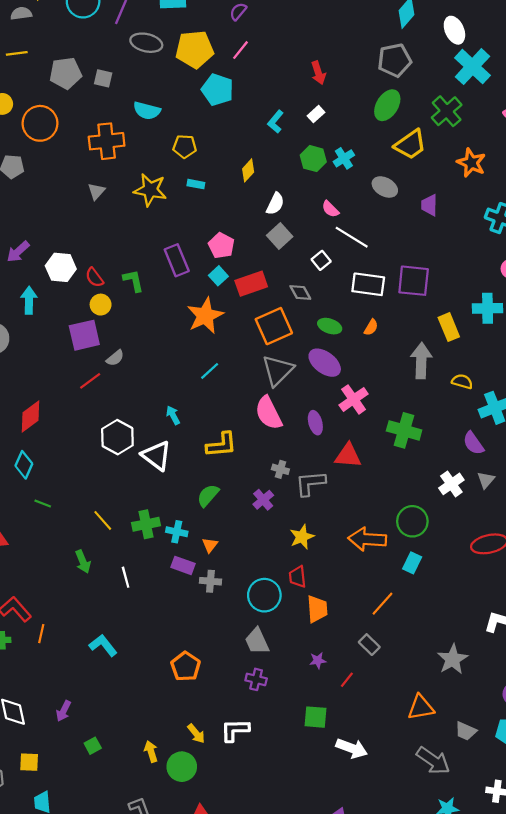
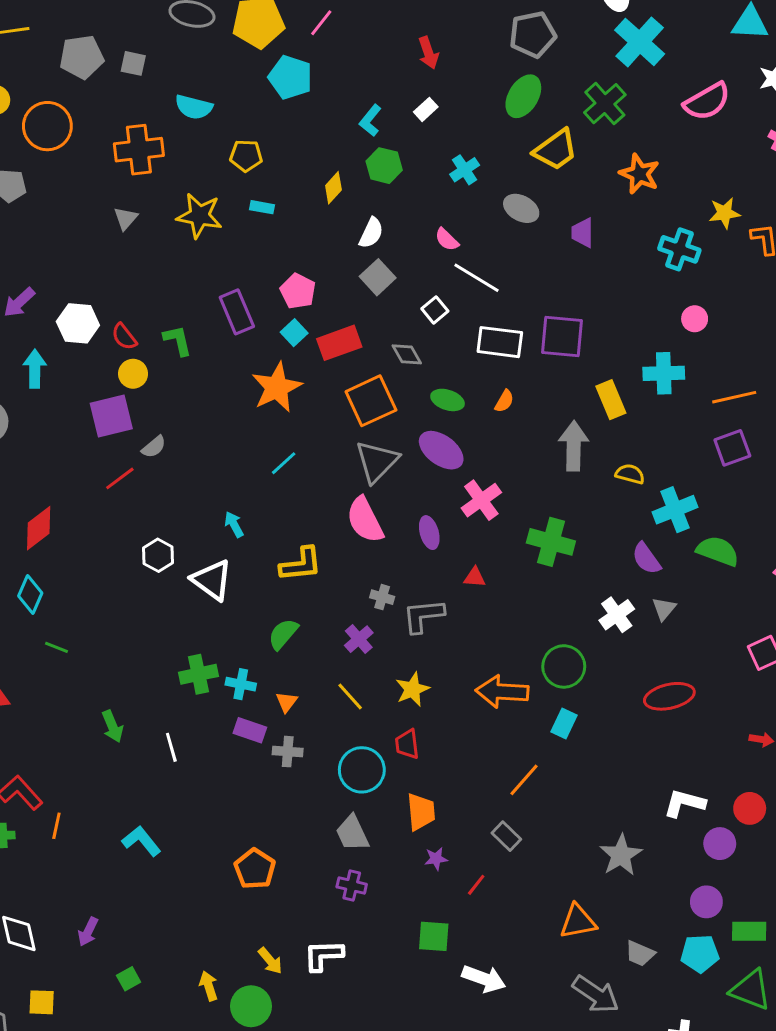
green hexagon: (313, 159) -> (384, 166), moved
white hexagon: (117, 437) -> (158, 555), size x0.7
red triangle: (348, 456) -> (475, 577), size x0.6
yellow line: (103, 520) -> (350, 696), moved
orange trapezoid: (317, 609) -> (421, 812), moved

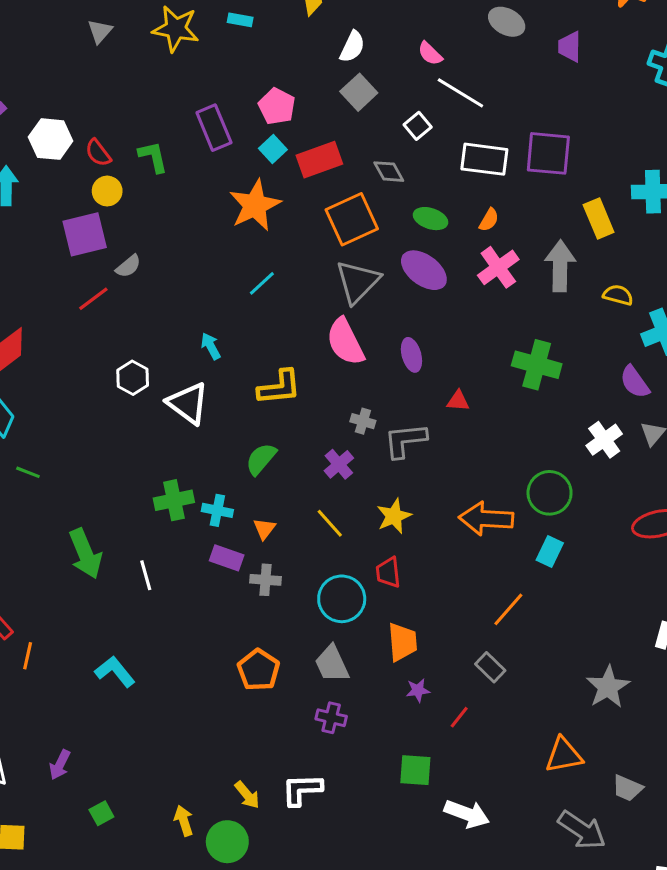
pink cross: (481, 500) -> (498, 267), moved
green arrow: (112, 726) -> (85, 554), size x1.5
orange pentagon: (255, 869) -> (259, 670), moved

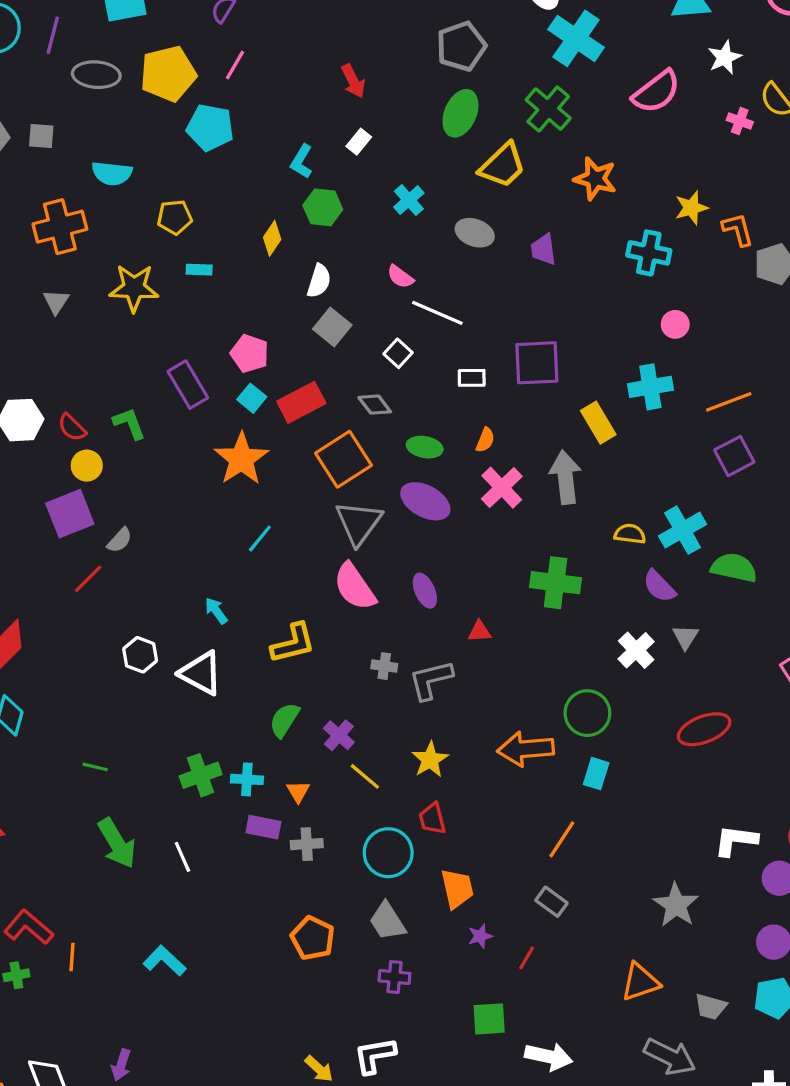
white rectangle: (484, 159) -> (472, 378), size x0.6
yellow semicircle: (618, 295) -> (630, 534), moved
purple cross: (339, 464) -> (339, 735), moved
green line: (28, 472) -> (95, 767), moved

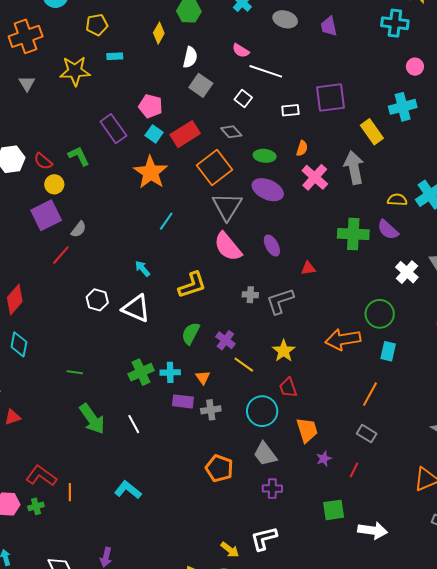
purple semicircle: (659, 586) -> (388, 230), moved

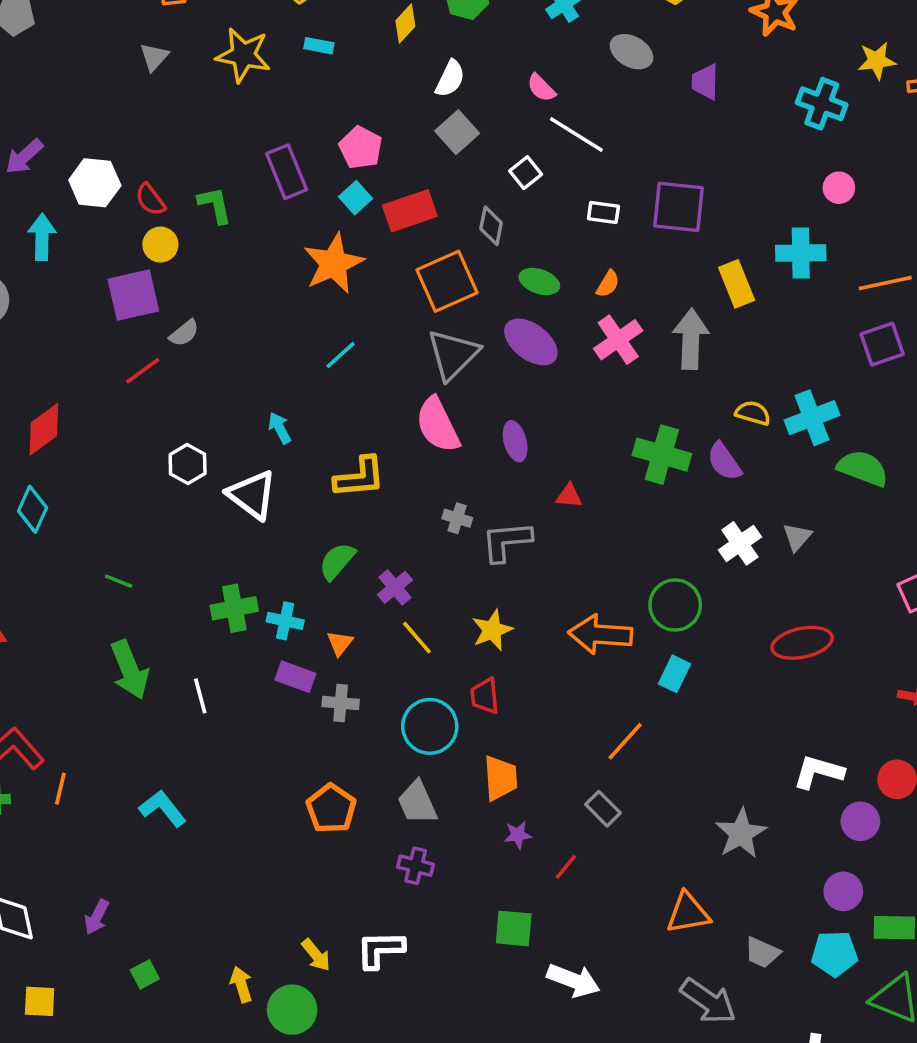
gray diamond: (231, 132) -> (491, 226), turned 40

